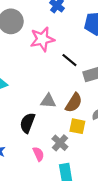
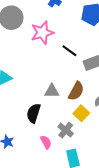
yellow square: (77, 126) -> (81, 113), turned 35

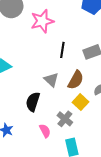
black line: (69, 51) -> (62, 50), moved, turned 63
gray triangle: (52, 91) -> (51, 80), turned 42

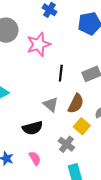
black semicircle: (33, 102) -> (32, 128), turned -120
pink semicircle: (45, 131) -> (35, 158), moved

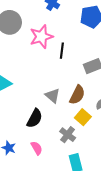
black line: (61, 73) -> (62, 51), moved
black semicircle: (32, 128) -> (35, 118), turned -48

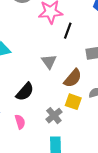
gray triangle: (53, 96) -> (49, 62), moved
yellow square: (83, 117) -> (73, 102), turned -35

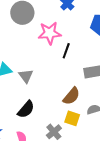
gray triangle: (49, 62) -> (26, 76), moved

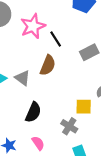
black line: (66, 51) -> (56, 39), turned -35
brown semicircle: (71, 96) -> (48, 65), moved

